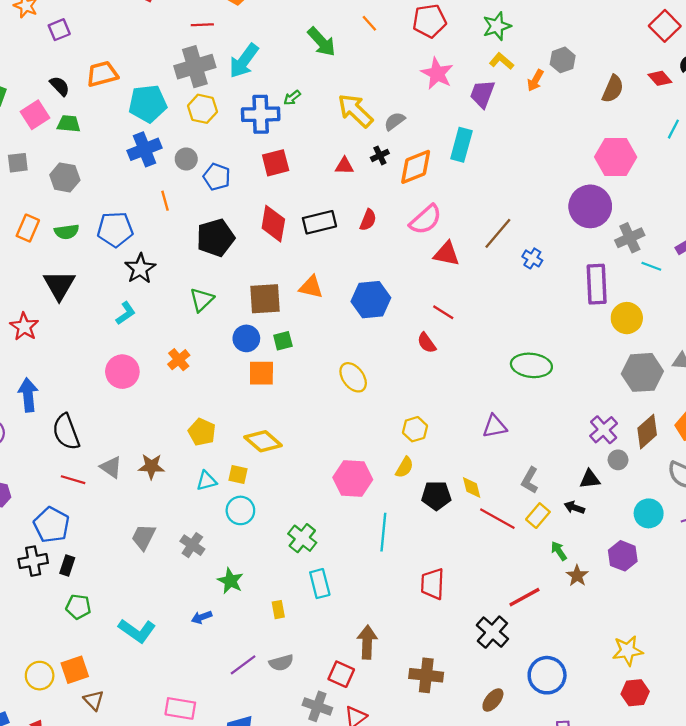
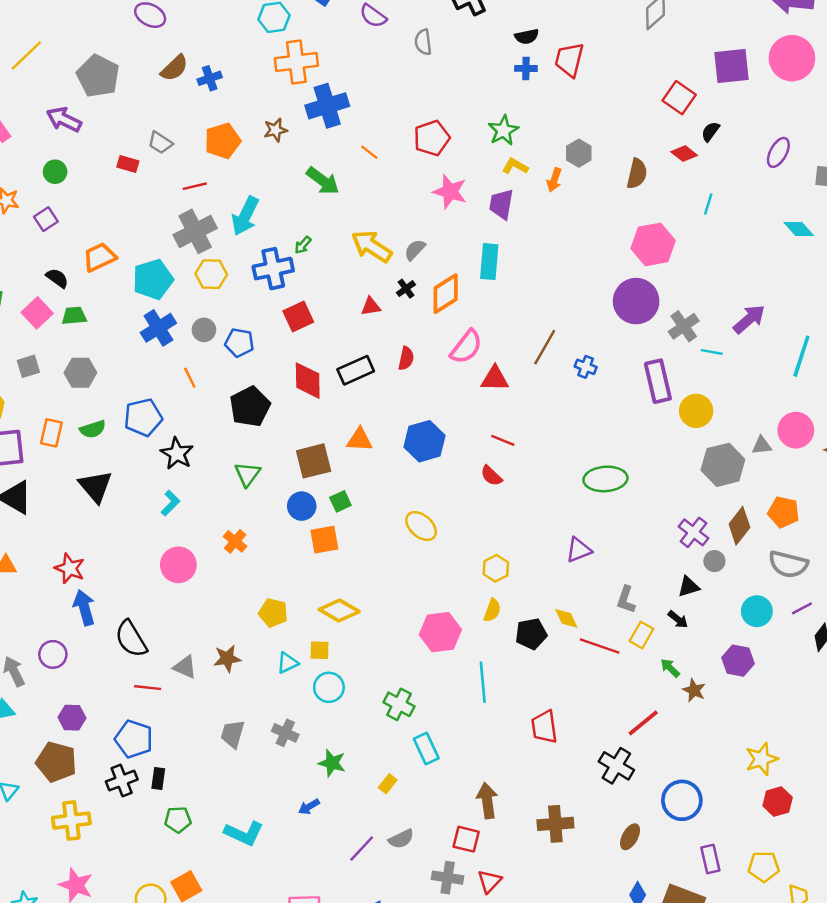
red star: (24, 327) -> (70, 568), moved
black arrow: (574, 508) -> (678, 619), turned -150
yellow rectangle: (278, 610) -> (388, 784), turned 60

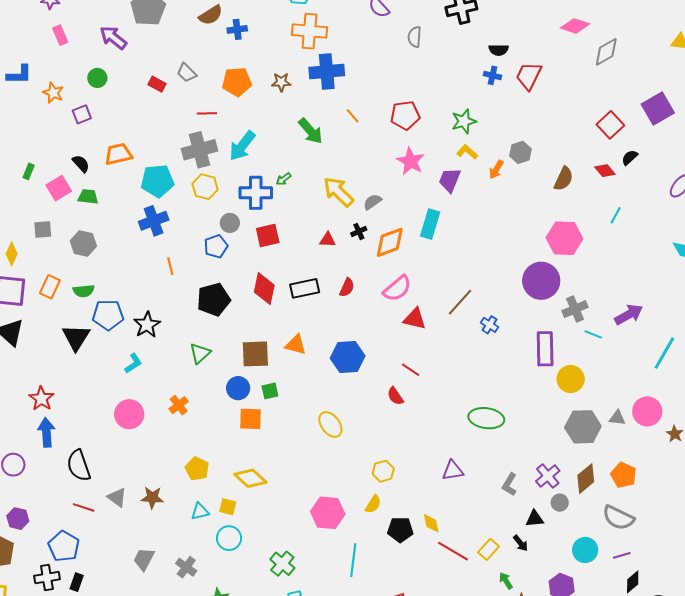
purple square: (731, 66) -> (658, 109), turned -36
gray circle: (204, 330) -> (230, 223), moved
blue pentagon: (239, 343) -> (216, 246), turned 30
blue pentagon: (143, 417) -> (108, 315), moved
gray L-shape: (626, 600) -> (509, 484), moved

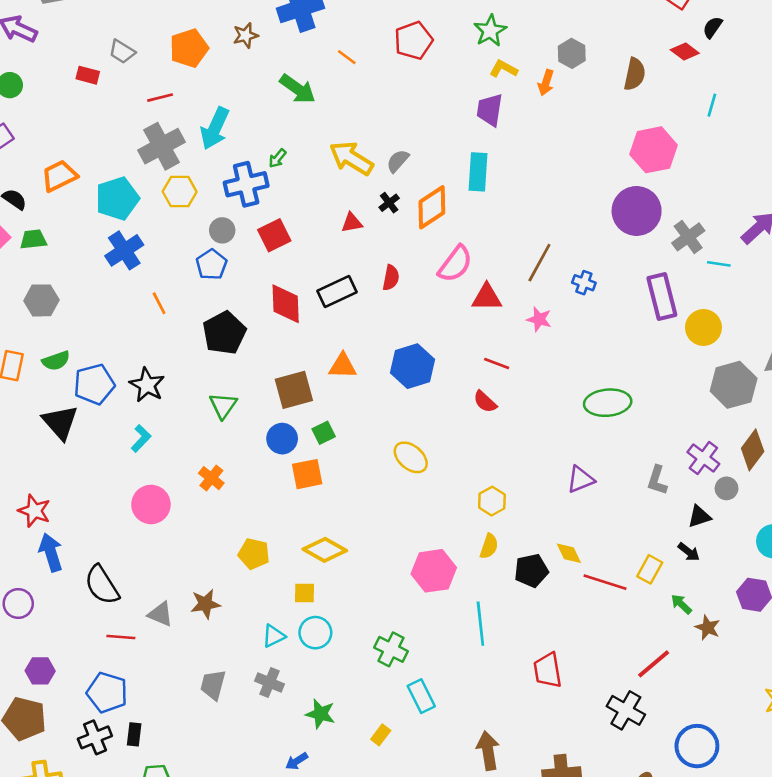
pink star: (411, 161) -> (539, 319), moved, size x0.7
cyan triangle: (200, 511) -> (274, 636), moved

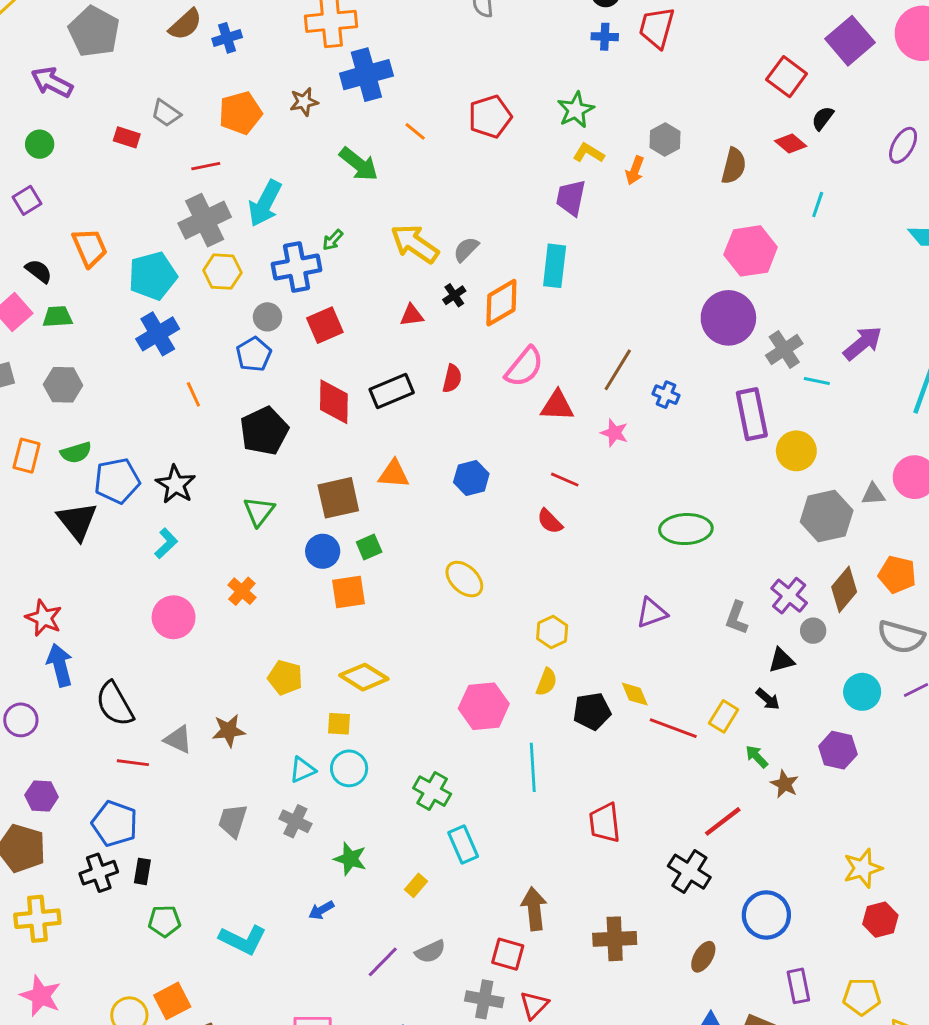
orange trapezoid: (59, 176) -> (90, 248), turned 90
blue hexagon: (412, 366) -> (471, 478), size x0.7

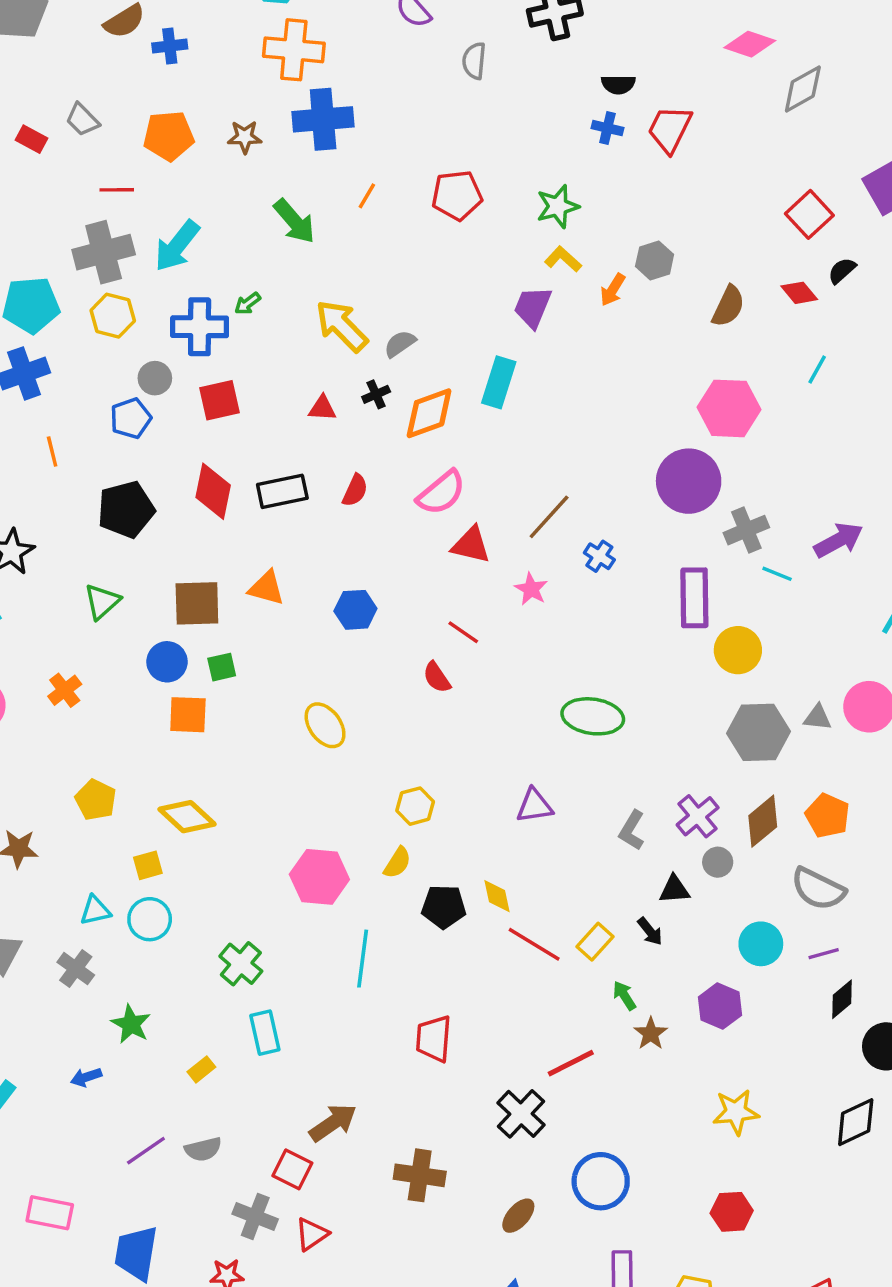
orange line: (415, 131) -> (367, 196), turned 70
yellow square: (339, 724) -> (148, 865), turned -30
yellow star: (863, 868) -> (736, 1112), moved
brown arrow: (534, 909) -> (333, 1123), turned 51

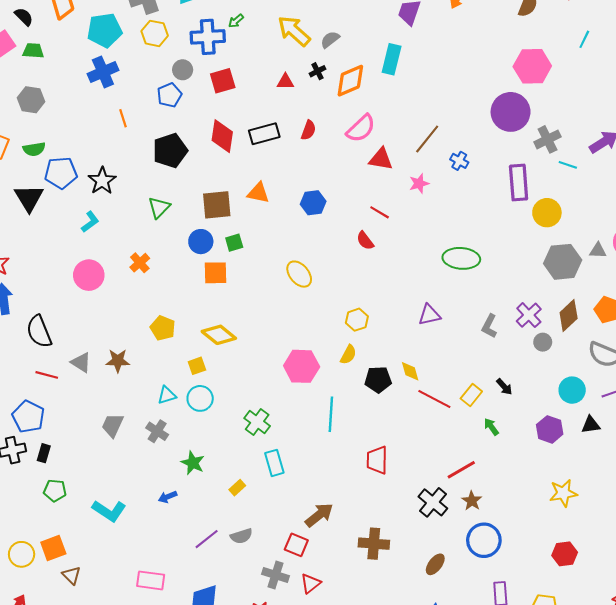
pink star: (531, 589) -> (419, 183), turned 30
black triangle: (674, 889) -> (591, 425), moved
brown star: (651, 1034) -> (472, 501), moved

